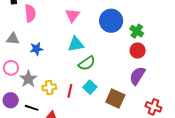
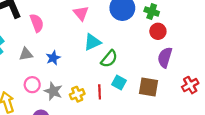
red cross: (153, 107) -> (190, 85), turned -35

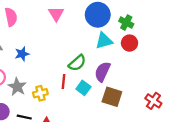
cyan triangle: (92, 42) -> (104, 41), moved
purple semicircle: (165, 57) -> (102, 72), moved
red cross: (190, 85) -> (153, 101), turned -35
red line: (100, 92) -> (63, 82), moved

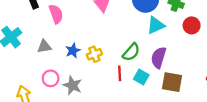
red circle: (130, 43) -> (192, 25), moved
yellow cross: (40, 93) -> (94, 54), moved

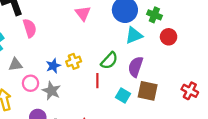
pink semicircle: (56, 14) -> (30, 28), moved
gray triangle: (44, 46) -> (15, 65), moved
blue star: (73, 51) -> (53, 66), moved
cyan square: (141, 77) -> (123, 96), moved

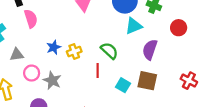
red circle: (169, 37) -> (179, 28), moved
green semicircle: (109, 61) -> (109, 51), turned -90
blue star: (53, 66) -> (54, 47), moved
purple semicircle: (136, 67) -> (150, 50), moved

